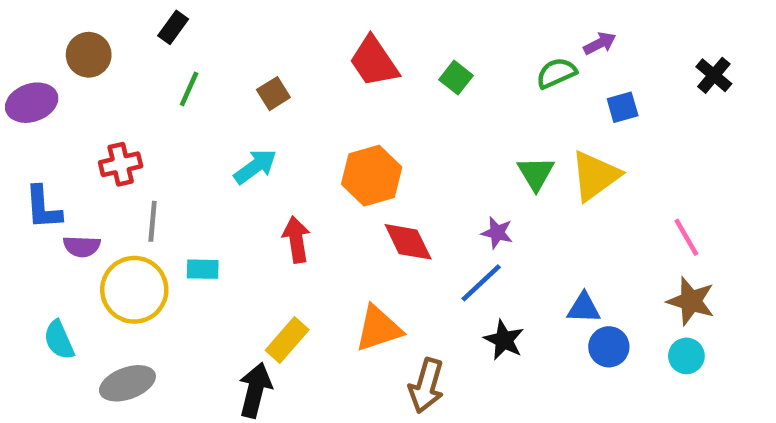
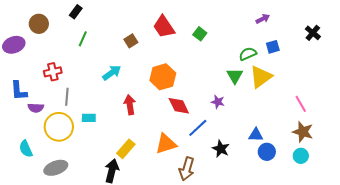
green semicircle: (556, 73) -> (248, 54), moved
brown square: (273, 94) -> (131, 41), moved
blue line: (481, 283) -> (198, 128), moved

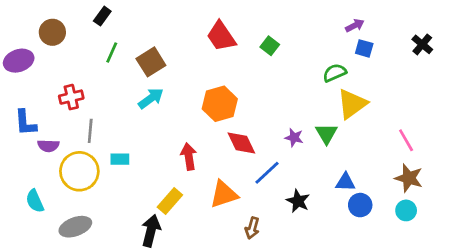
brown square: (131, 41) -> (151, 62), moved, size x1.5
blue square: (273, 47) -> (364, 48), moved, turned 32
green triangle: (235, 76) -> (326, 134), moved
red arrow: (130, 105) -> (189, 156), moved
brown arrow: (187, 169) -> (252, 228), size x0.7

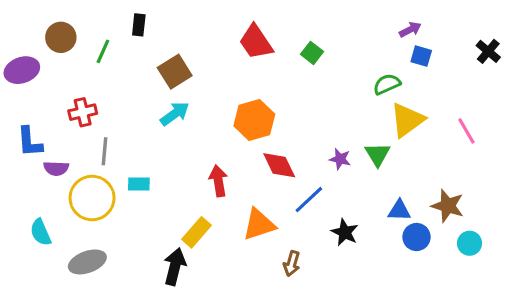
black rectangle: (102, 16) -> (139, 25), moved, turned -30
green line: (112, 53) -> (103, 51), moved
pink line: (406, 140) -> (466, 131), moved
brown star: (409, 178) -> (448, 206), moved

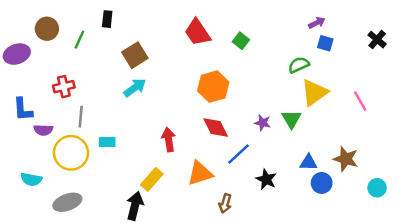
orange hexagon: (254, 120) -> (213, 87), moved
cyan semicircle: (41, 232) -> (31, 179), turned -55
cyan circle: (470, 243) -> (377, 188), moved

